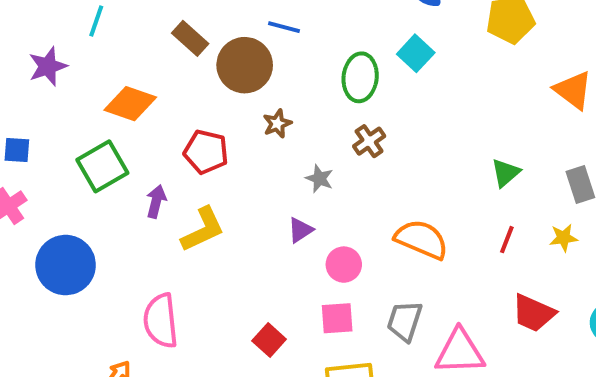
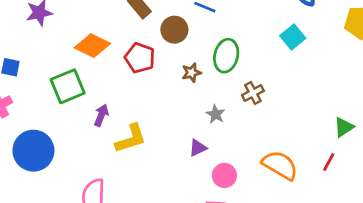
brown circle: (245, 65) -> (174, 30), size x0.7
green ellipse: (360, 77) -> (226, 56), moved
red pentagon: (206, 152) -> (140, 58), moved
red line: (507, 240) -> (329, 162), moved

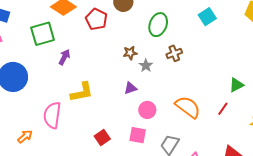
brown star: (191, 73) -> (130, 53), moved
yellow L-shape: (131, 139) -> (82, 92), moved

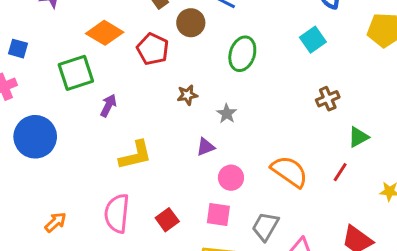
brown star: (130, 53) -> (187, 95), moved
brown cross: (174, 53) -> (328, 99), moved
pink semicircle: (52, 115) -> (117, 213), moved

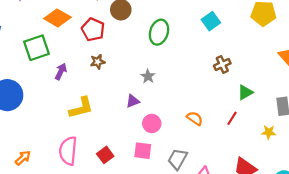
brown star: (187, 95) -> (98, 62), moved
orange semicircle: (289, 171) -> (195, 118), size x0.6

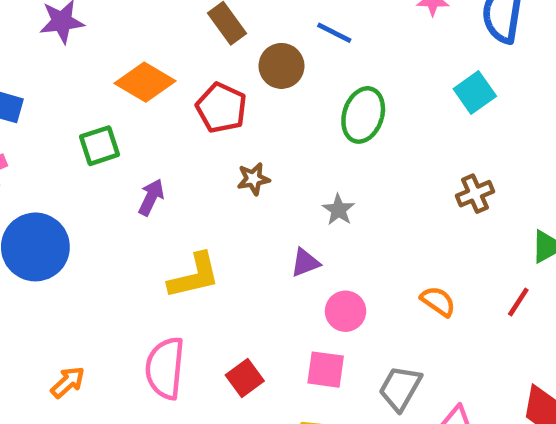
green square: (37, 48) -> (99, 146), size x0.7
brown star: (98, 62) -> (253, 179), moved
brown cross: (222, 64) -> (475, 194), moved

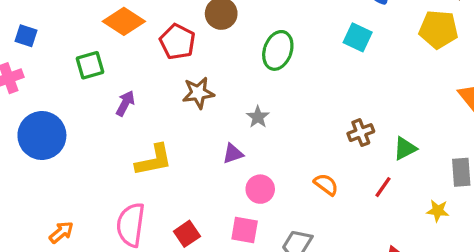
cyan square: (475, 93) -> (358, 37), turned -32
brown star: (253, 179) -> (198, 93), size x1.4
brown cross: (475, 194) -> (361, 133), moved

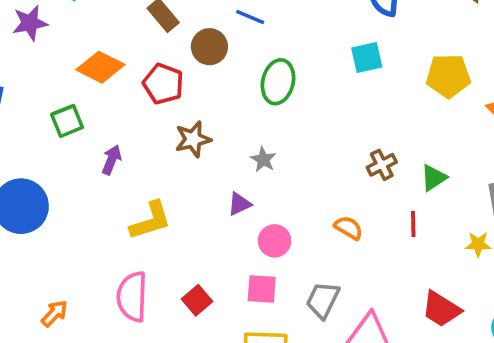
yellow pentagon: (438, 29) -> (448, 76), moved
cyan square: (358, 37) -> (367, 58), turned -32
red line: (383, 187) -> (413, 224), turned -30

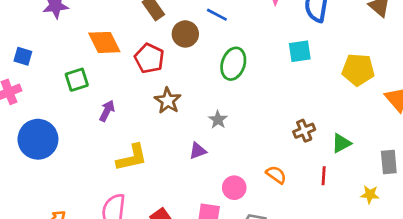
orange diamond: (100, 67) -> (104, 42), turned 32
brown star: (193, 139) -> (168, 101), turned -30
pink circle: (275, 241) -> (234, 188), moved

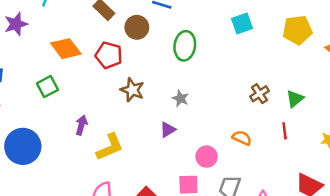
purple arrow: (107, 111) -> (81, 125), moved

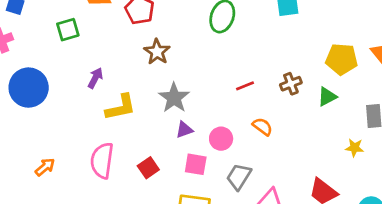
yellow pentagon: (297, 30) -> (342, 59), moved
gray star: (180, 98) -> (174, 98), moved, size x1.6
purple triangle: (168, 130) -> (184, 130), moved
red line: (285, 131) -> (245, 86), moved, turned 63

